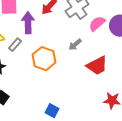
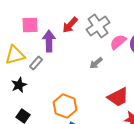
orange hexagon: (44, 59) -> (65, 106), moved
red trapezoid: (97, 66) -> (118, 97), moved

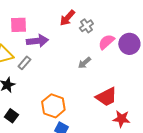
red arrow: (70, 25) -> (67, 18), moved
gray cross: (98, 26) -> (86, 26), size x0.6
purple arrow: (49, 41) -> (37, 41), turned 85

